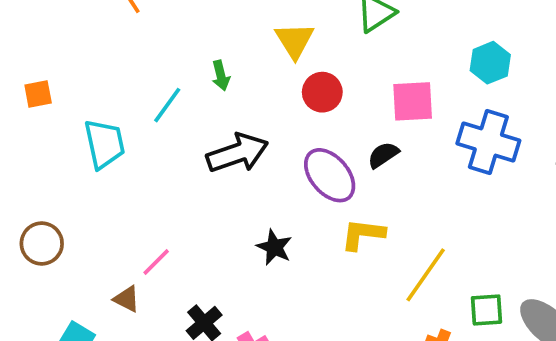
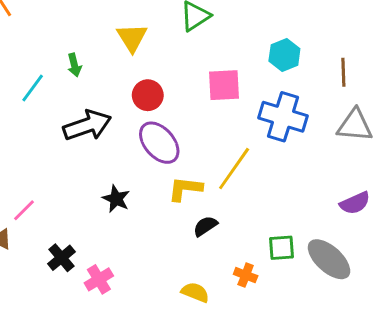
red circle: (322, 92) -> (148, 95), moved
black semicircle: (383, 155) -> (205, 226), moved
yellow line: (426, 275) -> (234, 169), moved

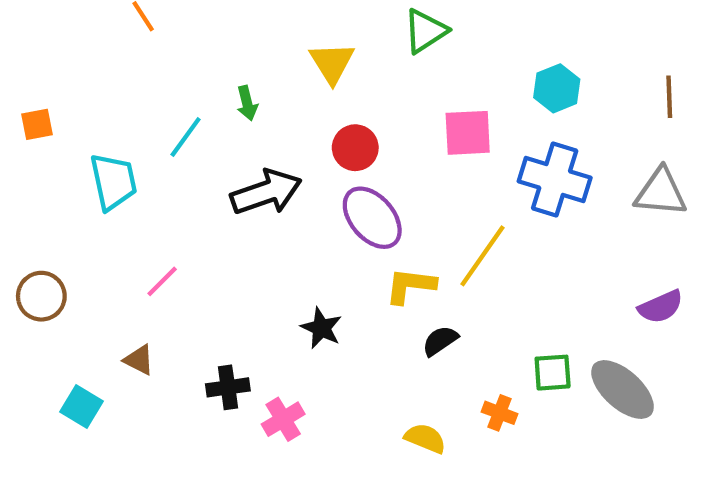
brown line: (343, 72) -> (669, 97), moved
black star: (116, 199) -> (321, 328), moved
pink line: (24, 210) -> (162, 281), moved
black cross: (61, 258) -> (228, 387), turned 32

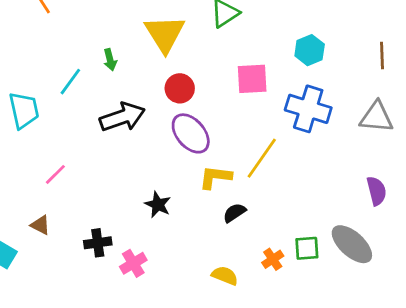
yellow triangle: (332, 63) -> (165, 34), size x1.4
purple semicircle: (661, 307) -> (377, 191), turned -80
green square: (553, 373) -> (307, 248), moved
orange cross: (499, 413) -> (273, 259), turned 35

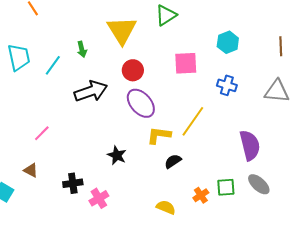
blue cross: (308, 109) -> (227, 85), size x0.6
cyan trapezoid: (24, 110) -> (19, 57), moved
purple semicircle: (377, 191) -> (250, 145), moved, size x1.4
gray ellipse: (352, 244) -> (259, 184), size x0.7

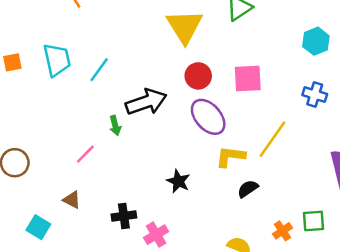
green arrow: (82, 49) -> (115, 126), moved
pink square: (186, 63) -> (248, 78), moved

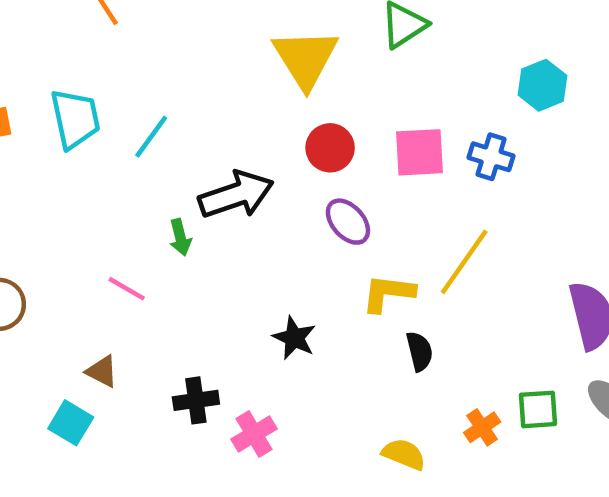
blue cross: (315, 95) -> (491, 157), moved
purple ellipse: (208, 117) -> (348, 222), size x0.7
pink line: (85, 154) -> (127, 289), turned 75
black semicircle: (248, 189) -> (419, 351), turned 110
cyan square: (38, 227) -> (71, 423), moved

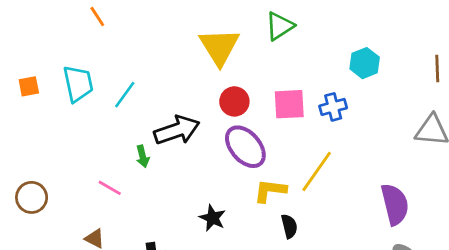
blue cross: (491, 157) -> (333, 107), turned -32
purple ellipse: (348, 222) -> (245, 147), size x1.5

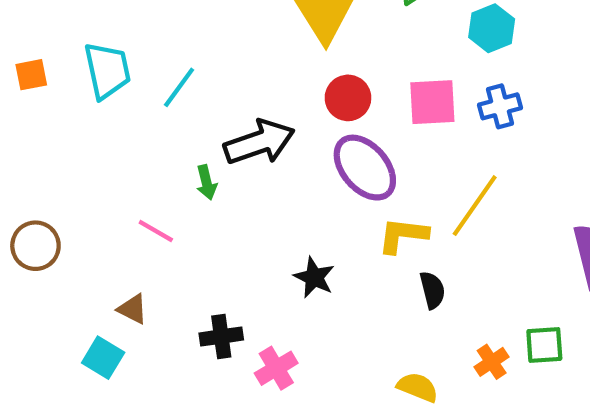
cyan hexagon: (365, 63) -> (492, 28), moved

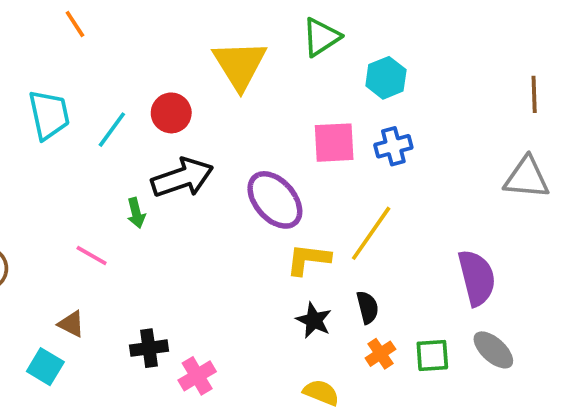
red circle: (348, 98) -> (171, 113), moved
black star: (314, 277) -> (314, 320), moved
black semicircle: (432, 290) -> (367, 307), moved
orange cross: (492, 362) -> (380, 354), moved

